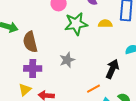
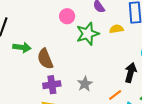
gray star: (67, 60) -> (85, 84), moved

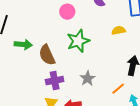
yellow semicircle: (116, 29) -> (119, 30), moved
green star: (88, 34) -> (78, 41), moved

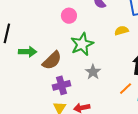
brown semicircle: (47, 55) -> (52, 60), turned -105
gray star: (88, 78) -> (93, 72), moved

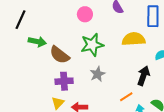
yellow semicircle: (122, 31) -> (134, 39), size x1.6
brown semicircle: (52, 60) -> (60, 55), turned 70

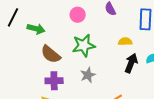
yellow semicircle: (134, 39) -> (125, 42), size x0.6
green arrow: (37, 42) -> (36, 29), moved
black arrow: (143, 76) -> (131, 63), moved

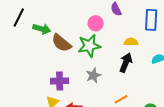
pink circle: (78, 15) -> (96, 23), moved
brown semicircle: (51, 54) -> (61, 43), moved
black arrow: (131, 63) -> (126, 63), moved

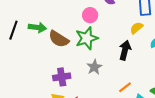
black line: (19, 17) -> (13, 30), moved
yellow semicircle: (131, 42) -> (136, 28), moved, turned -32

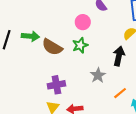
green star: (87, 38) -> (80, 45), size x0.7
gray star: (94, 67) -> (98, 75), moved

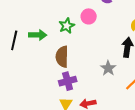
green star: (80, 45) -> (67, 26), moved
brown semicircle: (52, 47) -> (62, 57), moved, turned 65

